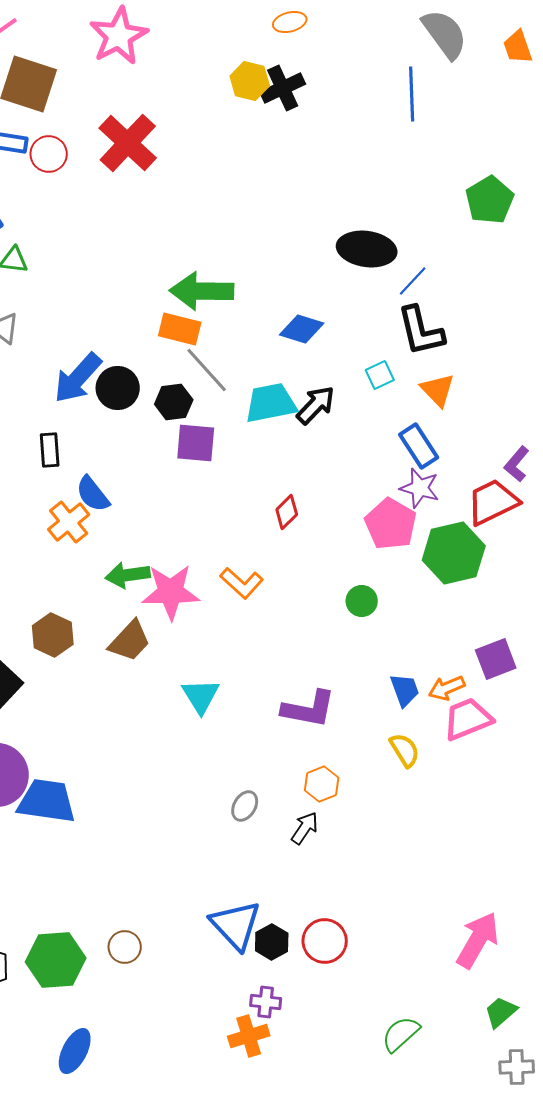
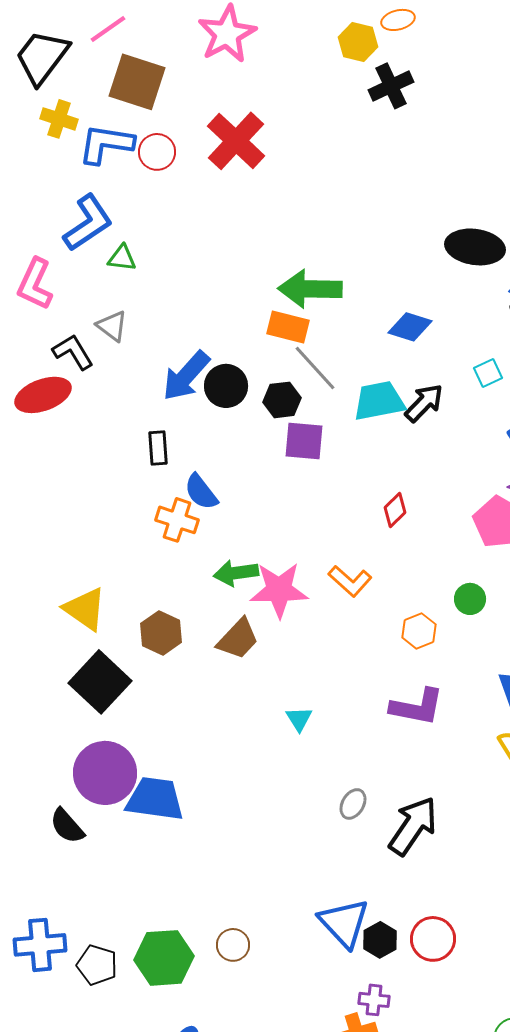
yellow hexagon: (250, 81) -> (358, 42), moved
orange cross: (69, 522) -> (177, 520), turned -33
cyan triangle: (201, 696) -> (299, 719), moved, size x0.7
orange hexagon: (322, 784) -> (419, 631), moved
black arrow: (305, 828) -> (413, 826), size x1.8

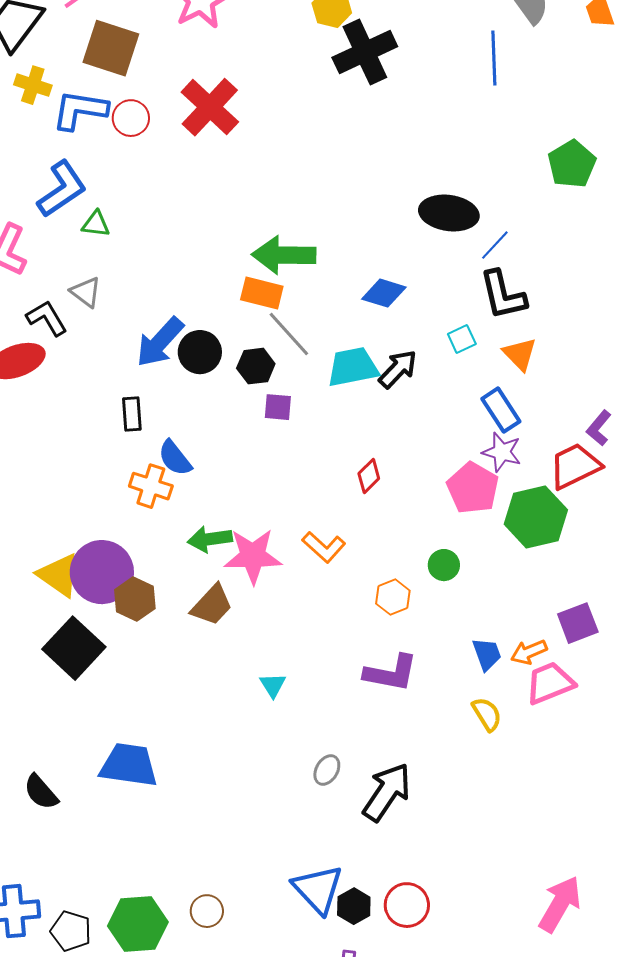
black cross: (391, 86) -> (365, 52), size x1.4
purple square: (304, 441) -> (278, 407), size x0.7
purple circle: (105, 773) -> (102, 572), moved

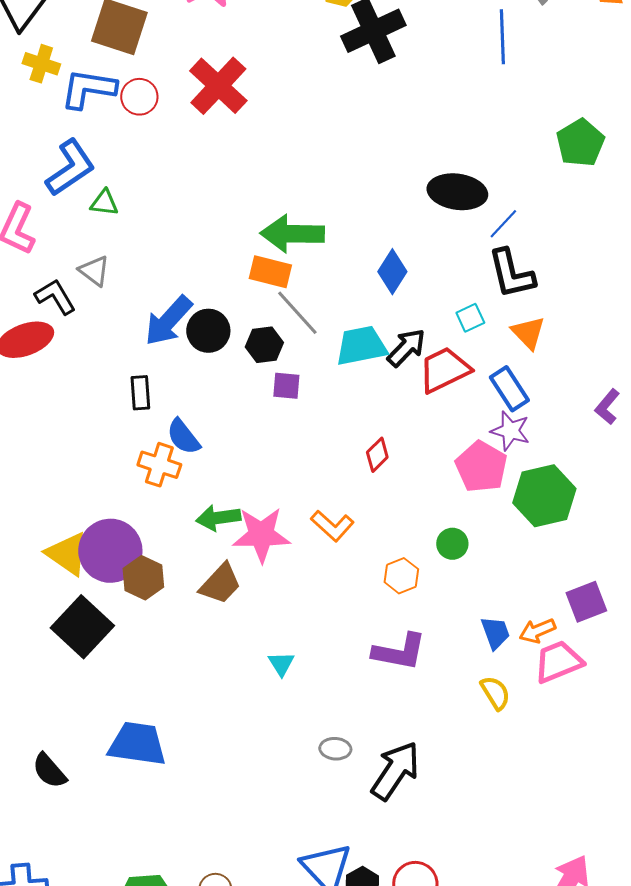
blue diamond: (384, 293) -> (392, 272), turned -75
red trapezoid: (575, 466) -> (444, 370), moved
gray ellipse: (327, 770) -> (335, 749), turned 64

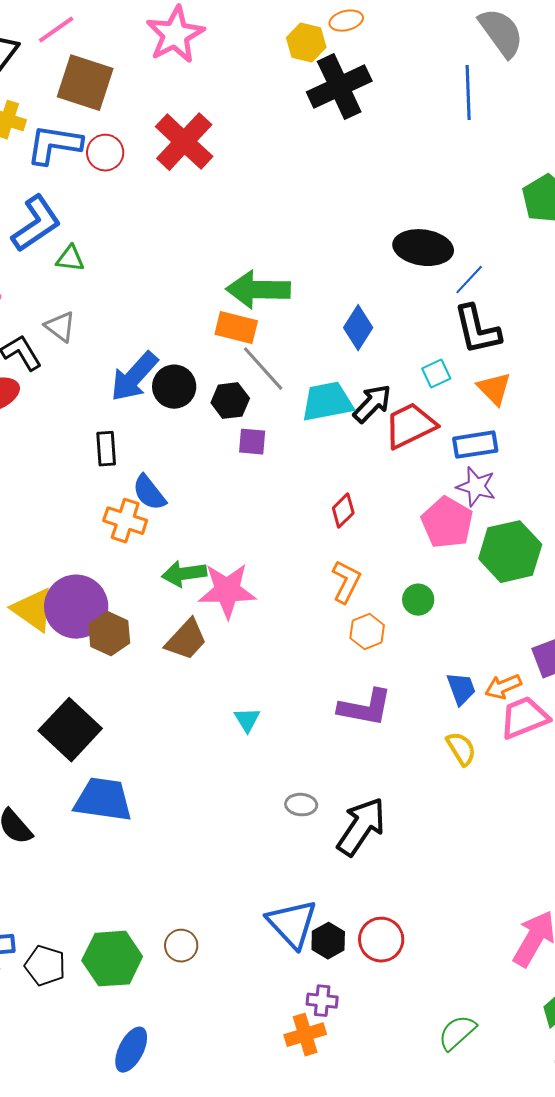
blue rectangle: (509, 389) -> (475, 445), turned -66
orange L-shape: (332, 526) -> (346, 582), moved, turned -105
black square: (82, 627) -> (70, 730), moved

